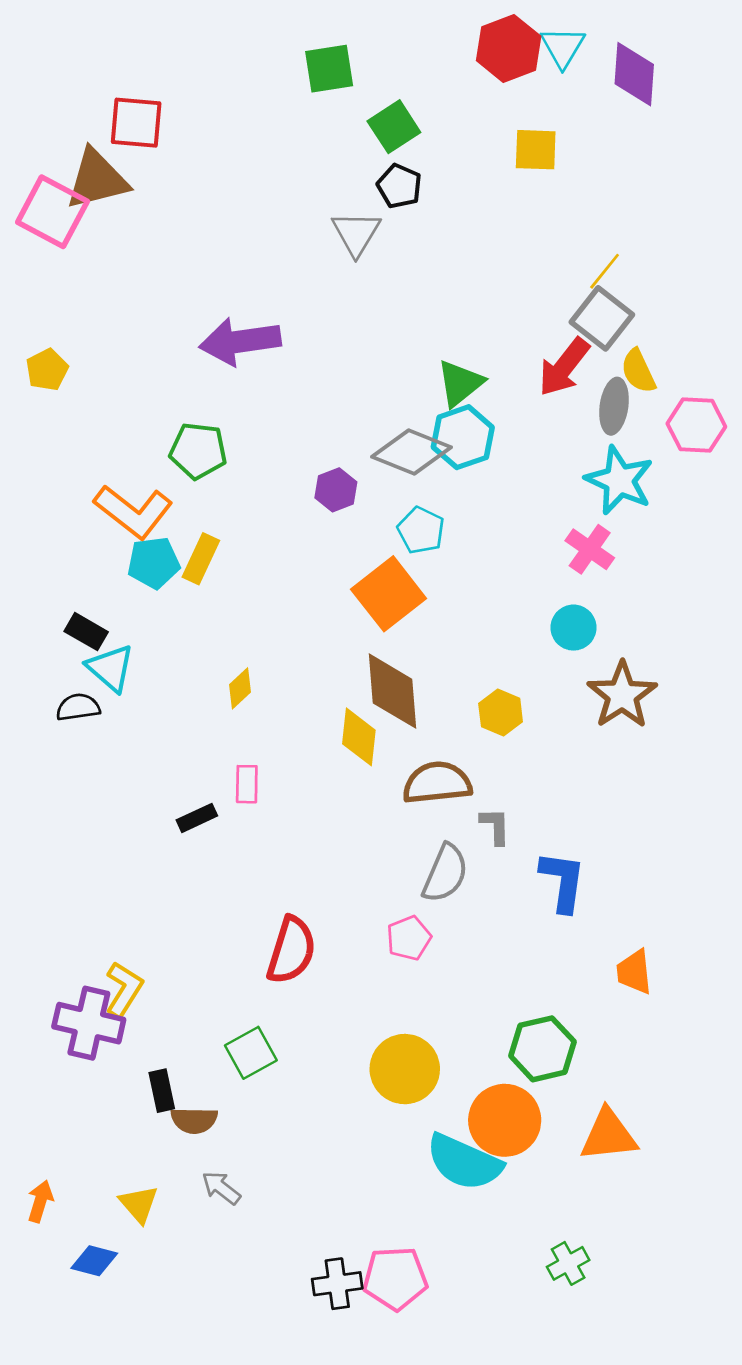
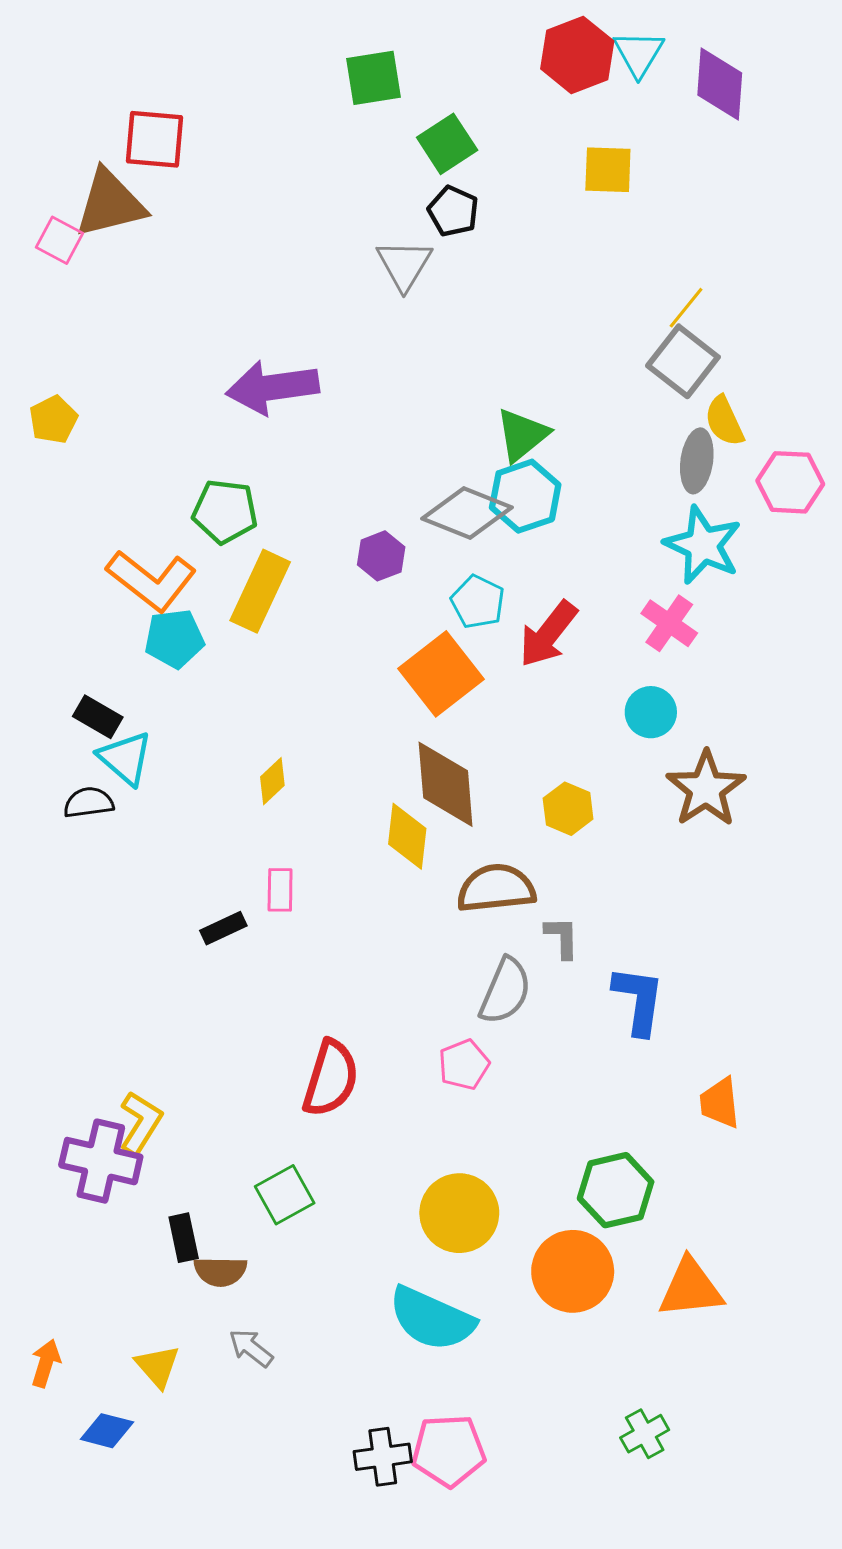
pink square: (52, 212) -> (59, 240), size x0.6
red arrow: (564, 367) -> (548, 634), moved
yellow rectangle: (201, 559) -> (260, 591), moved, size x1.4
cyan semicircle: (464, 1162) -> (432, 1319), moved

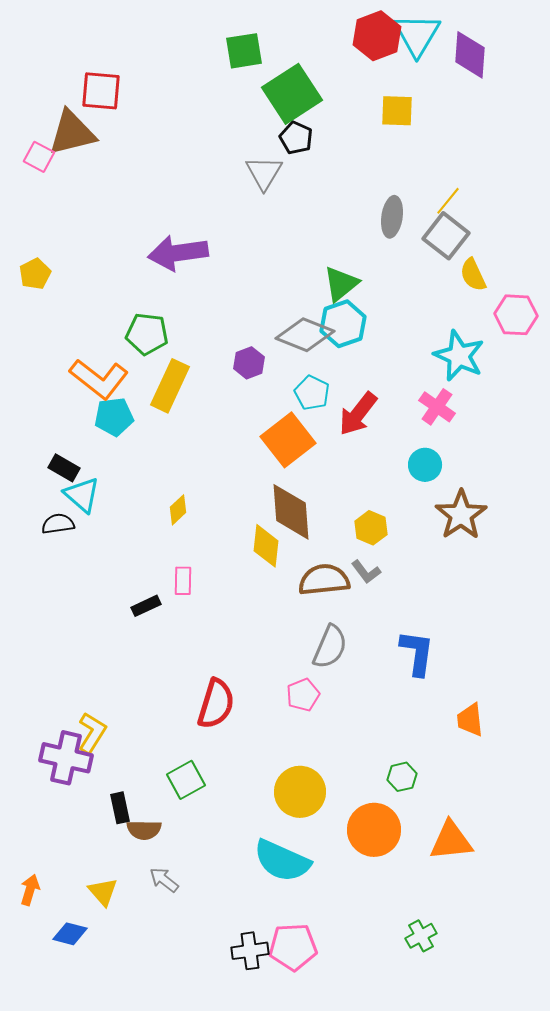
cyan triangle: (639, 53) -> (417, 35), size x1.4
green square: (447, 144) -> (292, 94), size x1.5
gray ellipse: (697, 461) -> (392, 217), moved
gray L-shape: (562, 937) -> (366, 572), moved, turned 144
green hexagon: (616, 1190) -> (402, 777), size x0.6

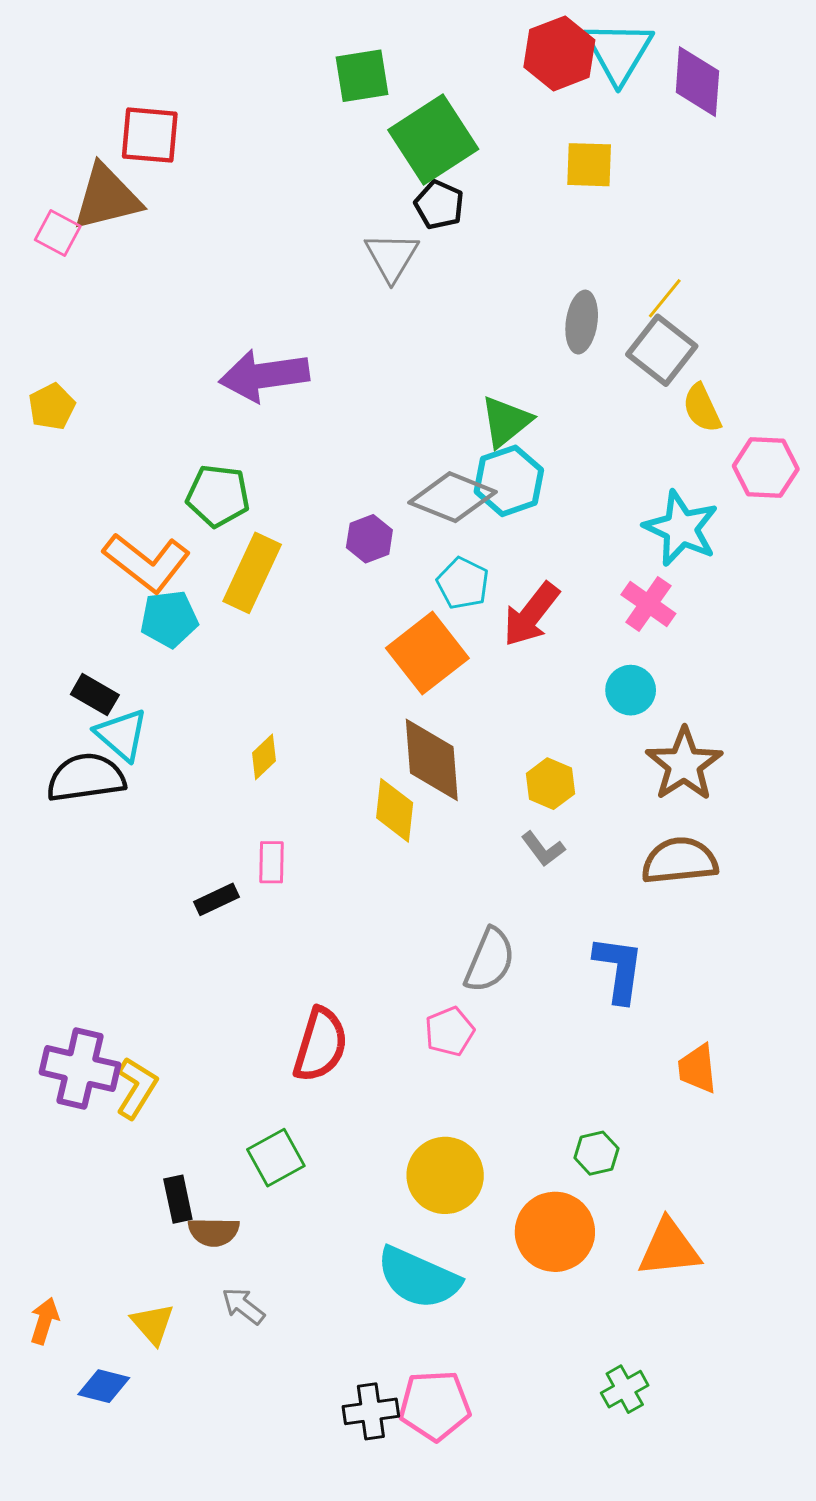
black semicircle: (58, 524) -> (86, 778), size x1.6
brown semicircle: (324, 580) -> (680, 861), moved
purple cross: (66, 758) -> (80, 1069), moved

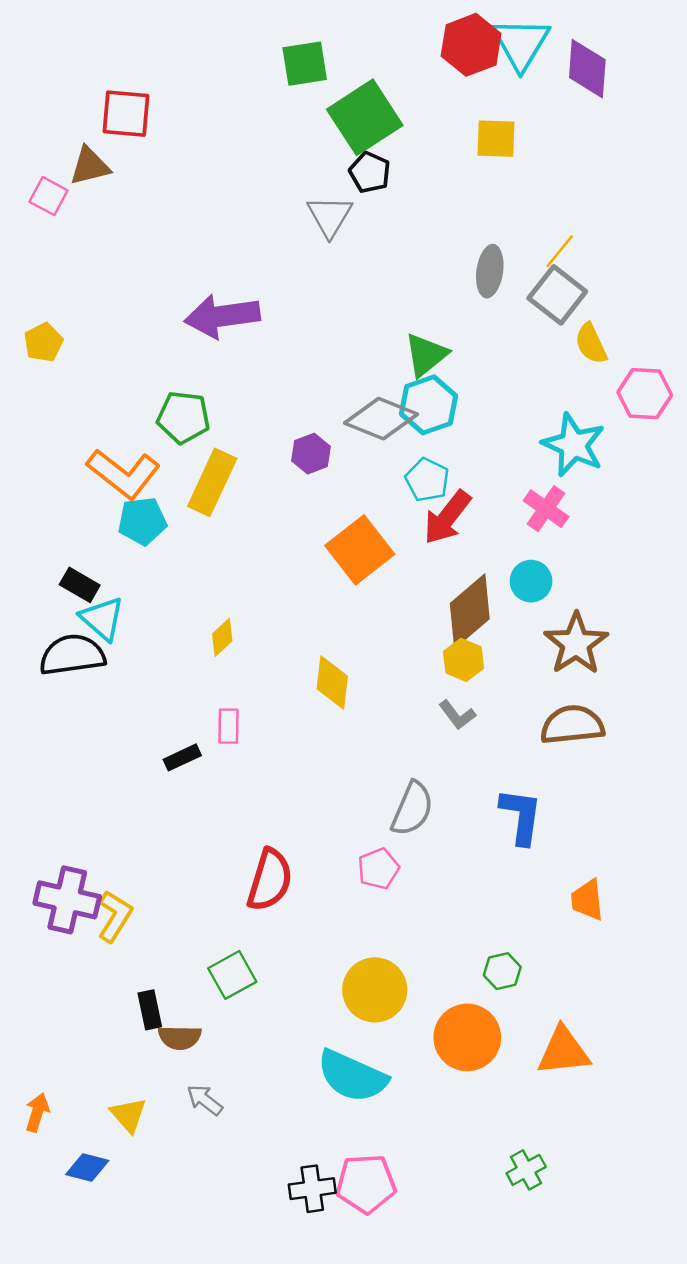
brown triangle: (107, 197) -> (90, 166), size x0.7
cyan pentagon: (463, 583) -> (427, 480), moved
brown diamond: (432, 760) -> (470, 611), moved, turned 54

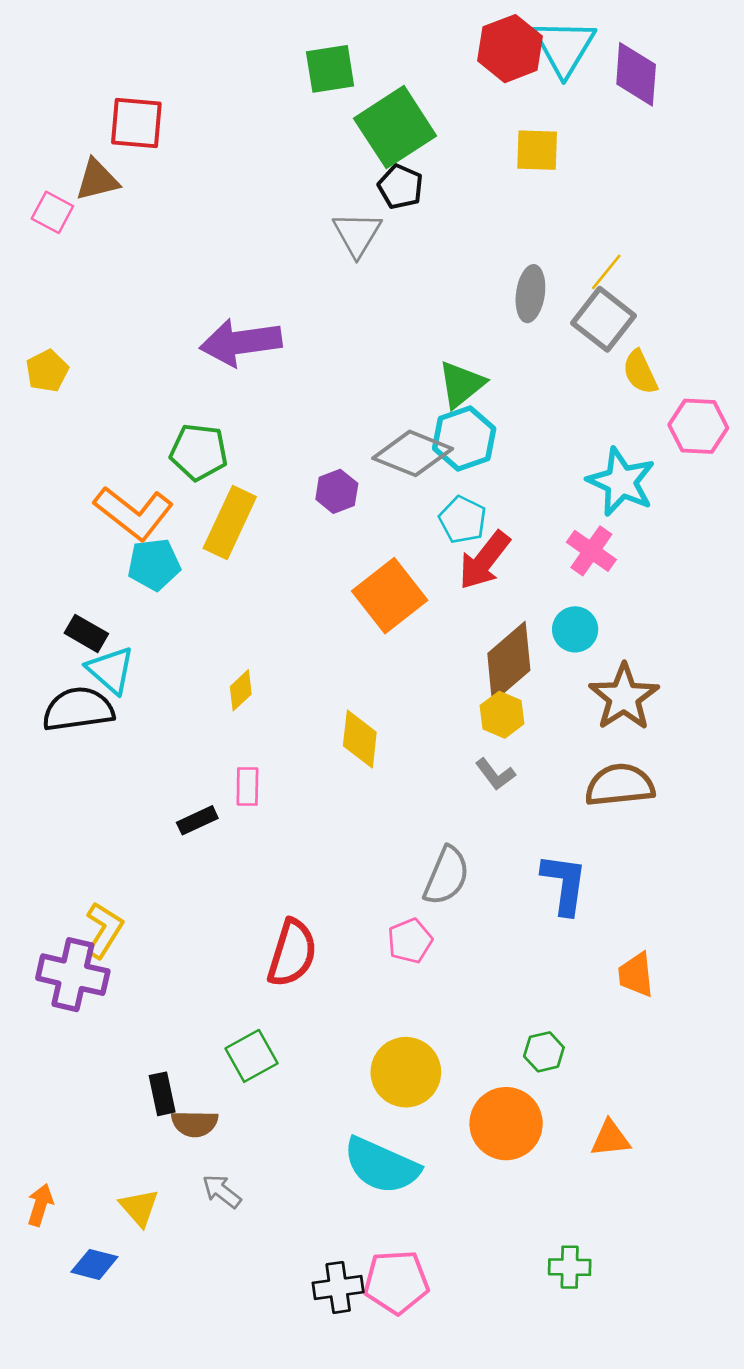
yellow L-shape: (115, 916) -> (104, 930), moved
orange triangle: (564, 1051) -> (610, 1139), size x0.7
green cross: (526, 1170) -> (570, 1267), turned 30

